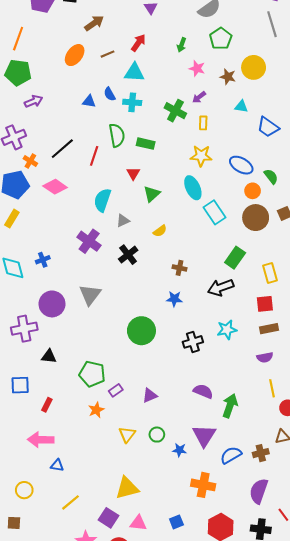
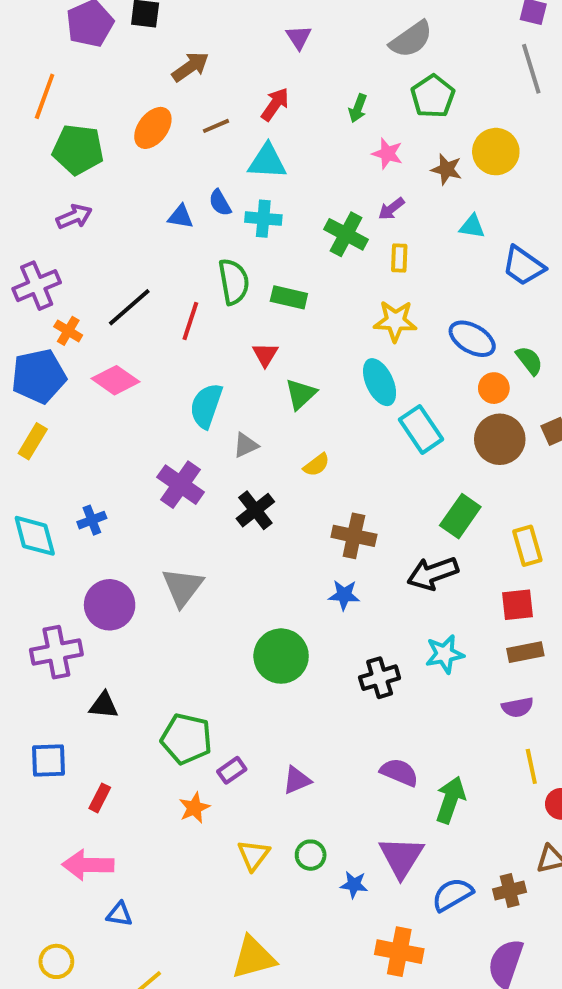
green pentagon: (18, 73) -> (78, 150), moved
brown cross: (180, 268) -> (354, 536), size x1.5

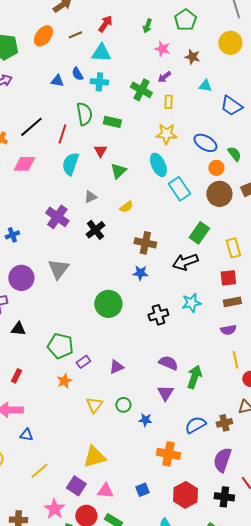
yellow circle: (496, 152) -> (230, 43), moved
pink diamond: (115, 380) -> (24, 164), turned -35
cyan semicircle: (206, 406) -> (70, 164), moved
purple triangle: (401, 857) -> (165, 393), moved, size x0.7

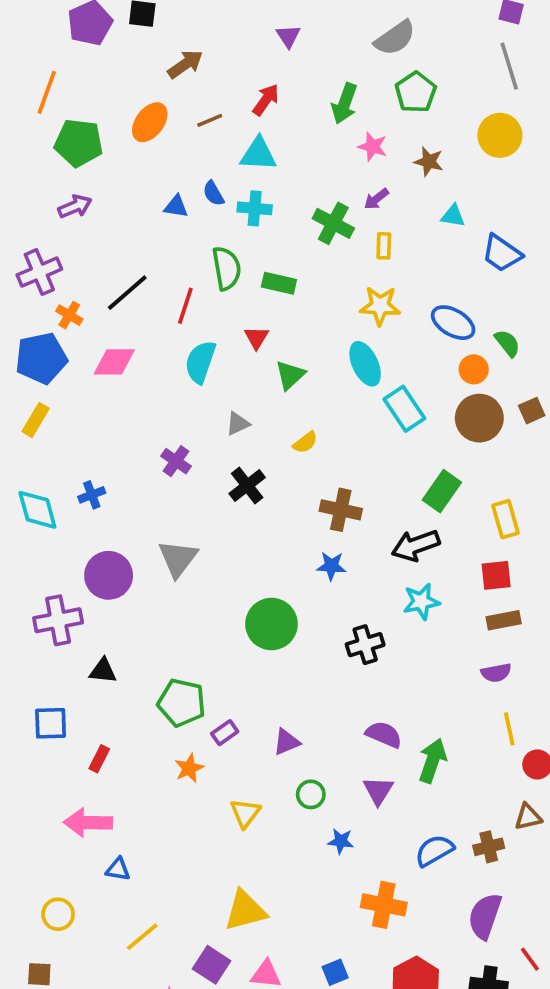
green arrow: (147, 26) -> (344, 104), size x1.5
purple cross: (57, 217) -> (176, 461), size x0.7
cyan star: (191, 303) -> (421, 602), moved
green circle: (123, 405) -> (311, 794), moved

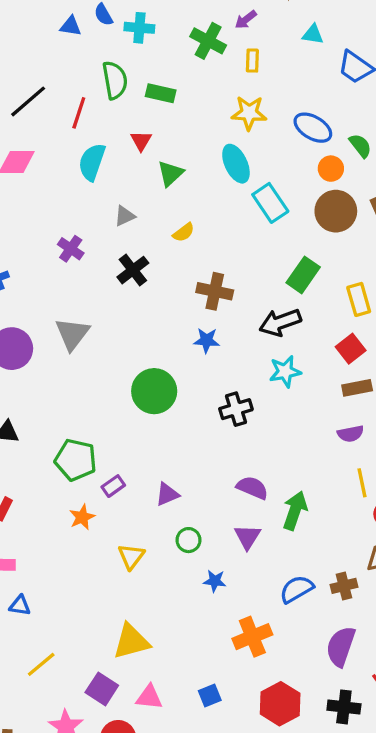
red square: (496, 575) -> (351, 349), turned -32
orange cross: (384, 905) -> (252, 637), turned -33

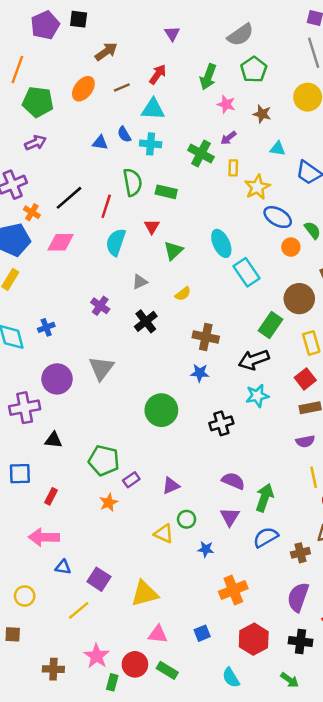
yellow star: (249, 113) -> (257, 187), moved, turned -30
brown circle: (336, 211) -> (299, 299), moved
yellow triangle: (131, 556) -> (164, 534), moved, turned -42
blue semicircle: (297, 589) -> (266, 537), moved
purple square: (102, 689) -> (99, 579), moved

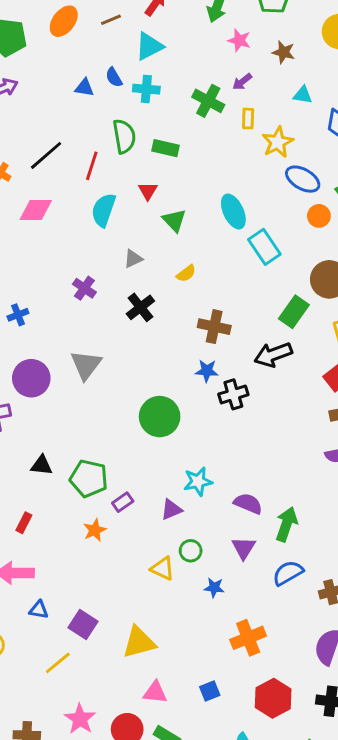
cyan triangle: (153, 109) -> (149, 46), turned -30
green triangle: (173, 251) -> (174, 220), turned -30
cyan star: (257, 396) -> (198, 481), moved
black cross: (221, 423) -> (233, 394), moved
black triangle: (53, 440) -> (42, 465), moved

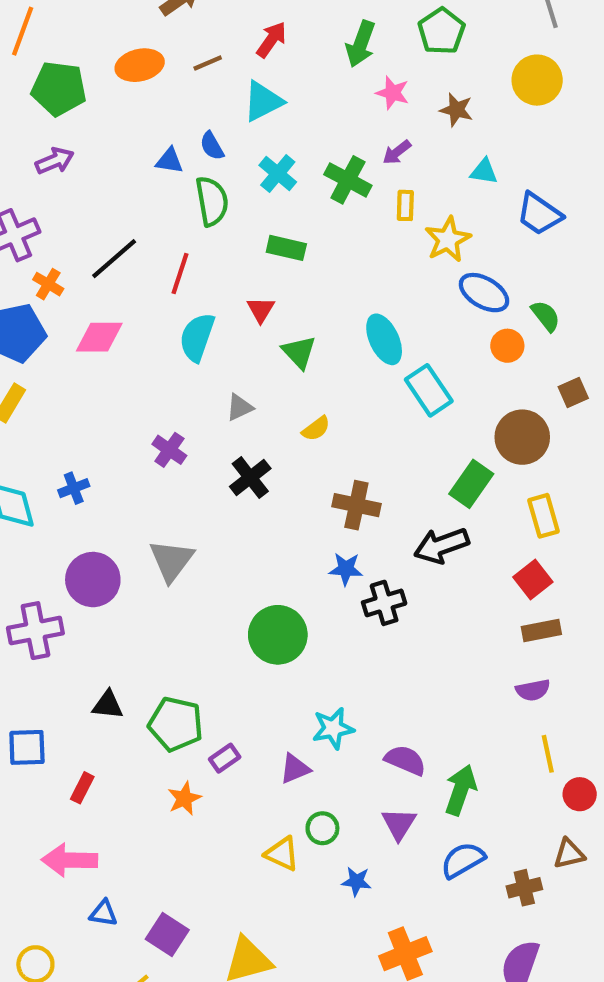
orange ellipse: (64, 21) -> (140, 65), turned 40
cyan cross: (146, 89) -> (278, 174), moved, turned 35
green semicircle: (124, 136) -> (212, 201), moved

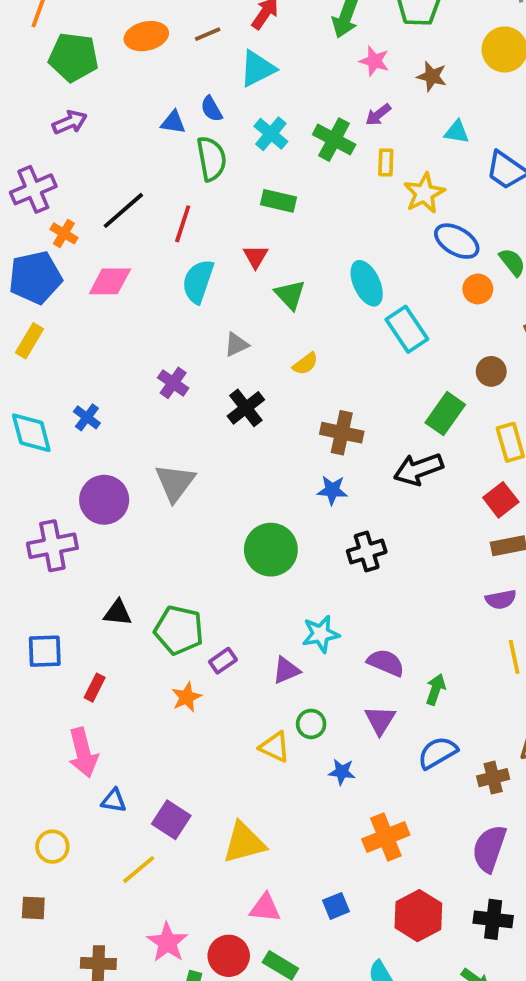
brown circle: (522, 437) -> (491, 371), size x0.6
blue cross: (74, 488) -> (87, 417), turned -32
black cross: (384, 603) -> (367, 552), moved
green arrow: (461, 790) -> (436, 689), size x0.7
pink arrow: (69, 860) -> (83, 753), turned -105

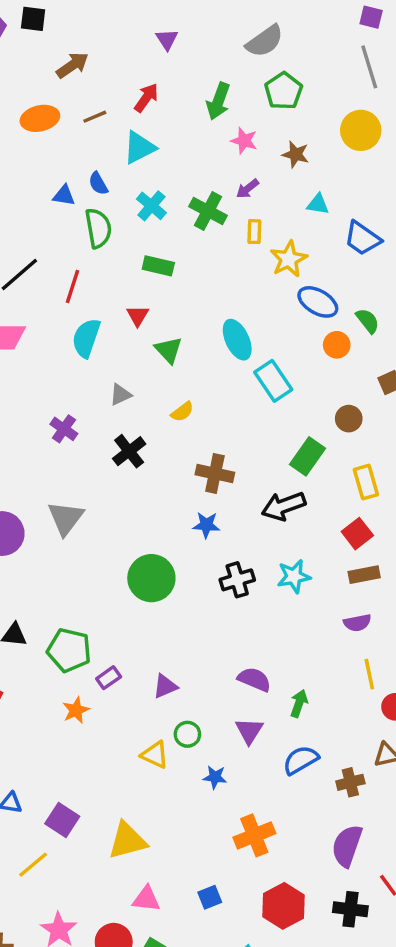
cyan star: (321, 634) -> (294, 576), moved

